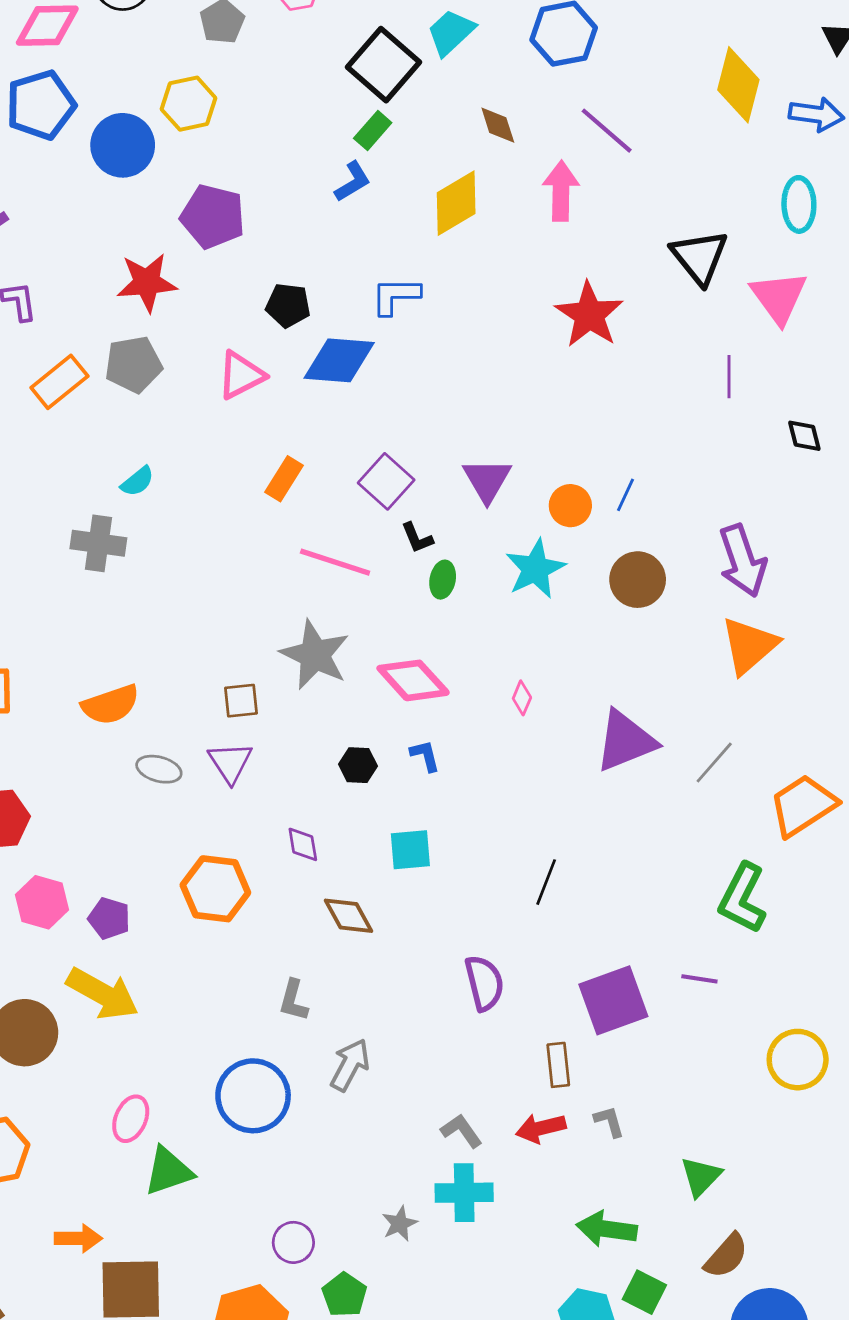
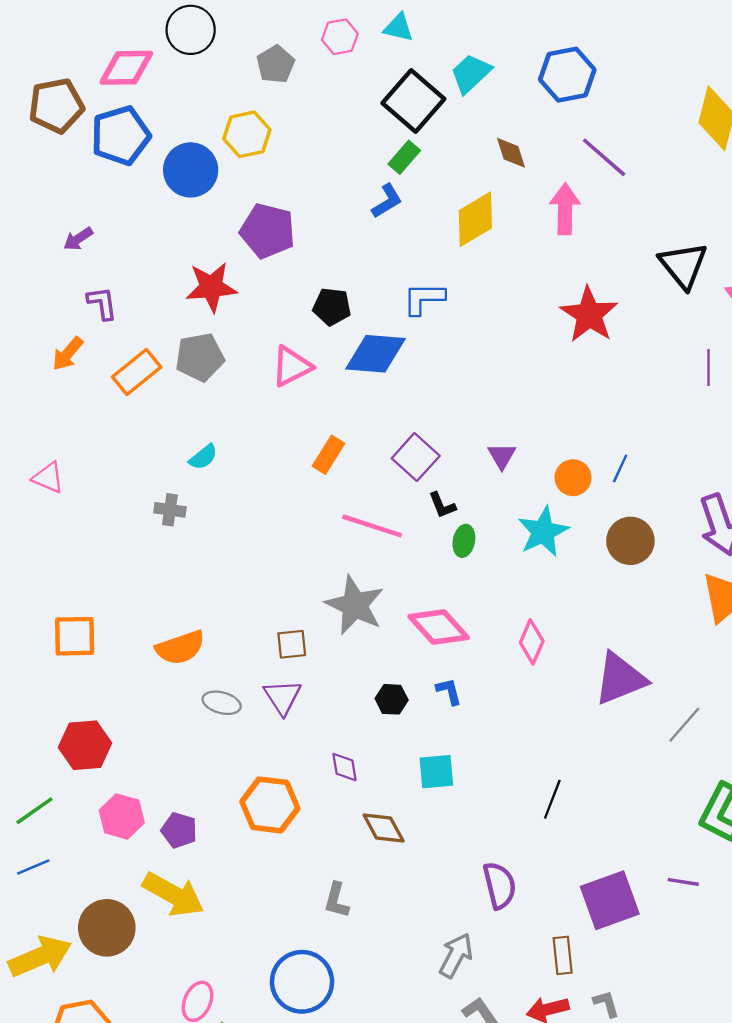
purple triangle: (487, 480) -> (502, 456), size x0.7
gray cross: (98, 543) -> (170, 510), size x0.7
pink diamond: (522, 698) -> (532, 642), size x1.5
gray line: (714, 762) -> (684, 725), moved
gray arrow: (350, 1065) -> (456, 955), moved

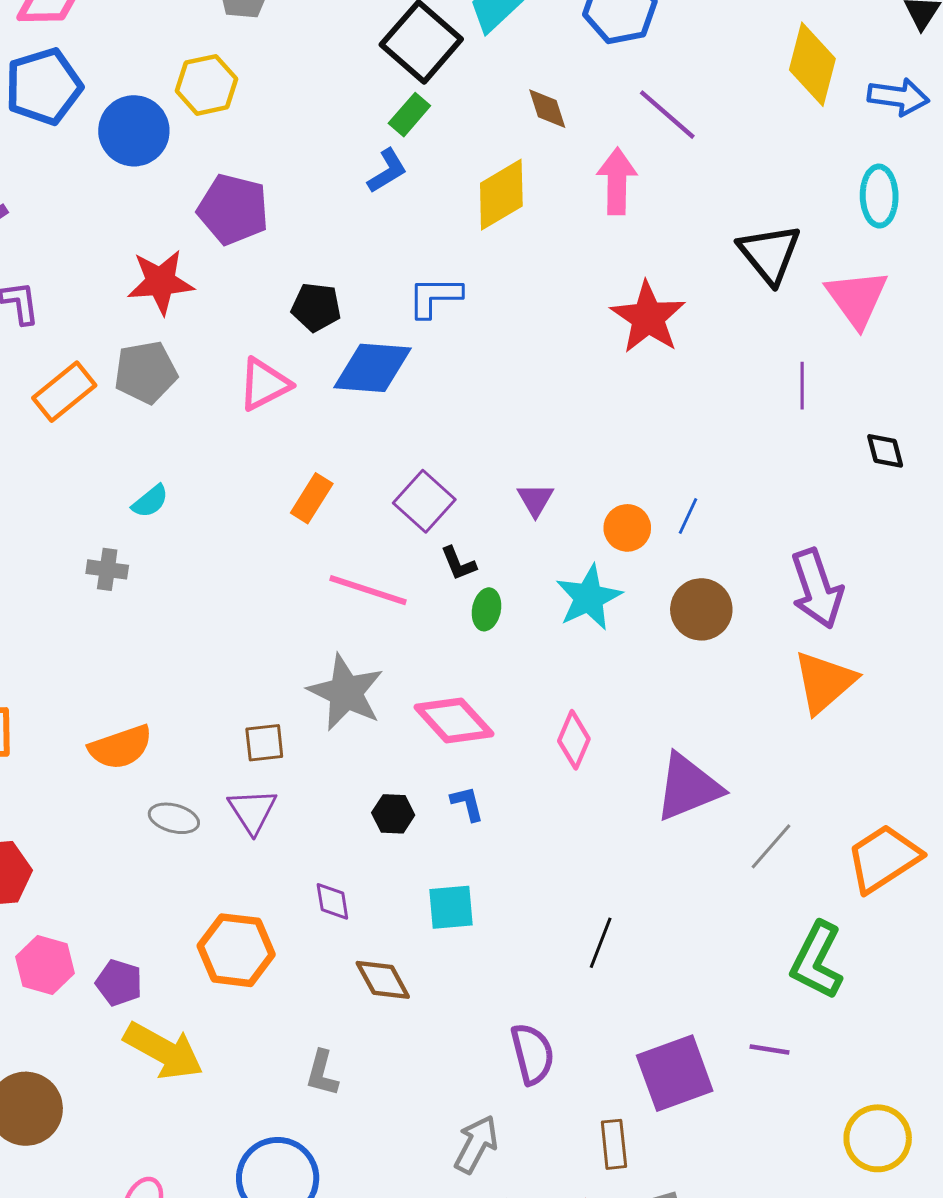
yellow arrow: (173, 895) -> (164, 1051), moved

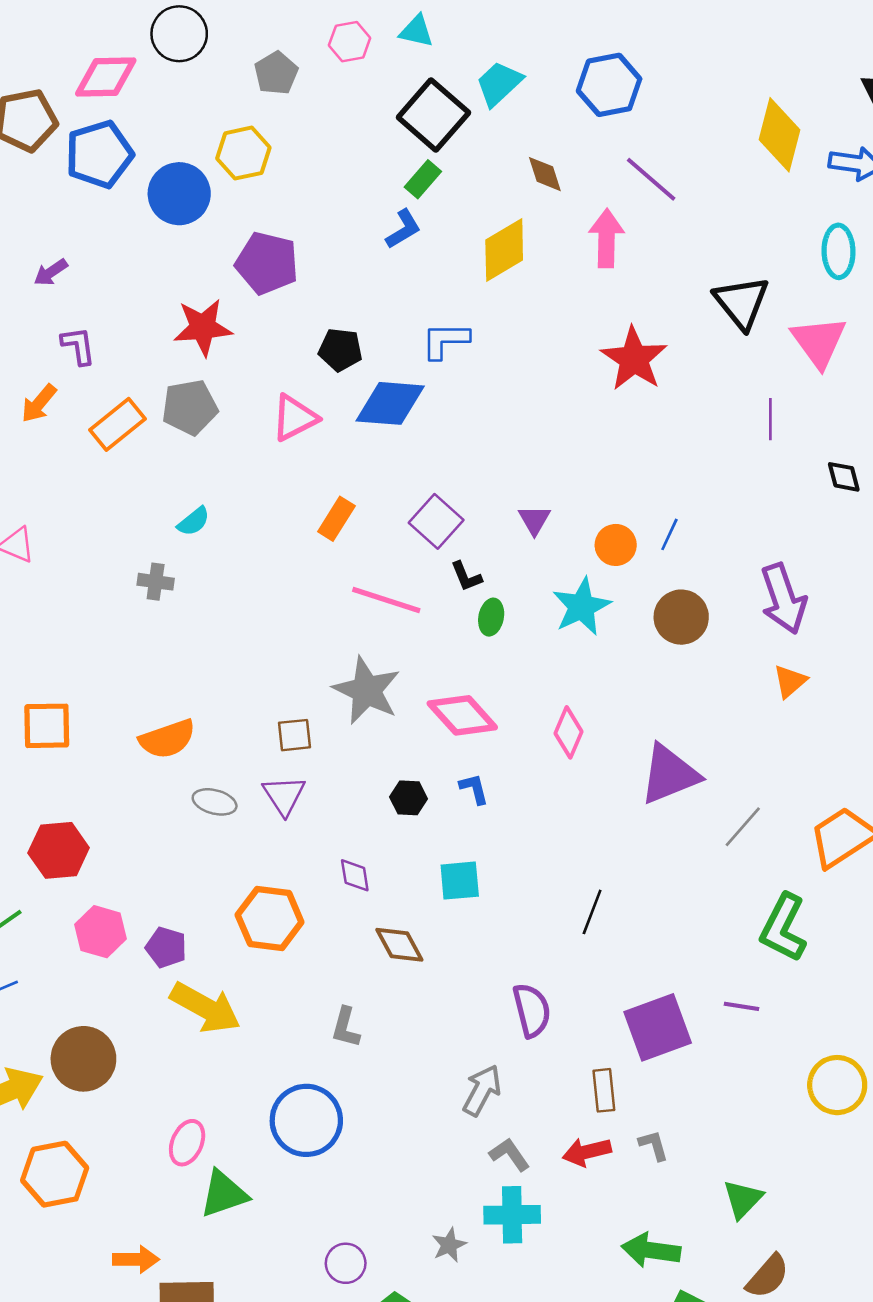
orange triangle: (824, 682) -> (790, 681), size x0.6

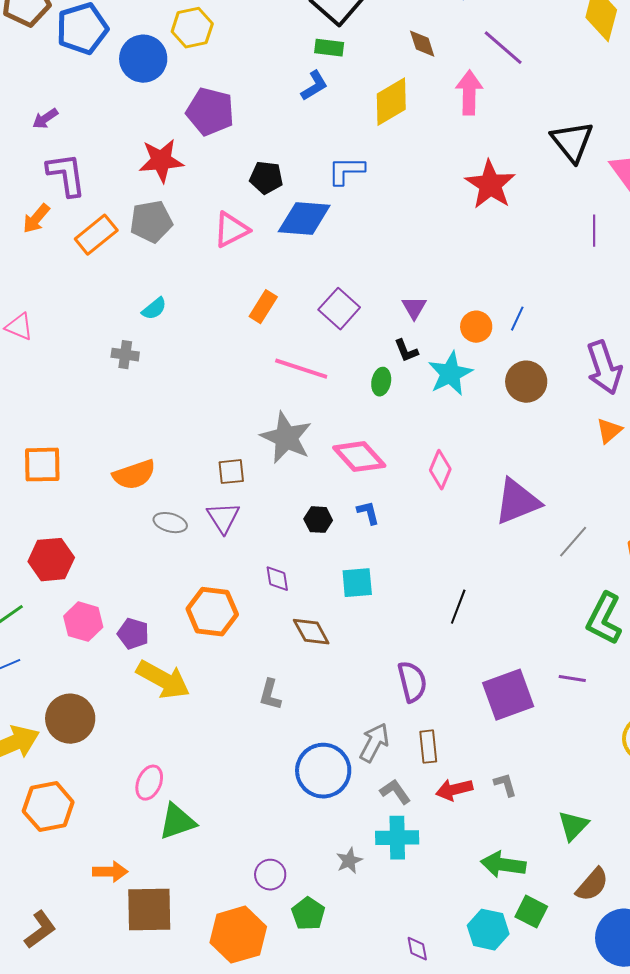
green rectangle: (423, 179) -> (329, 48), turned 56
purple L-shape: (78, 346) -> (66, 175), size x1.5
black L-shape: (466, 576) -> (406, 351), moved
brown rectangle: (604, 1090) -> (428, 747), moved
blue circle: (306, 1120) -> (323, 771), moved

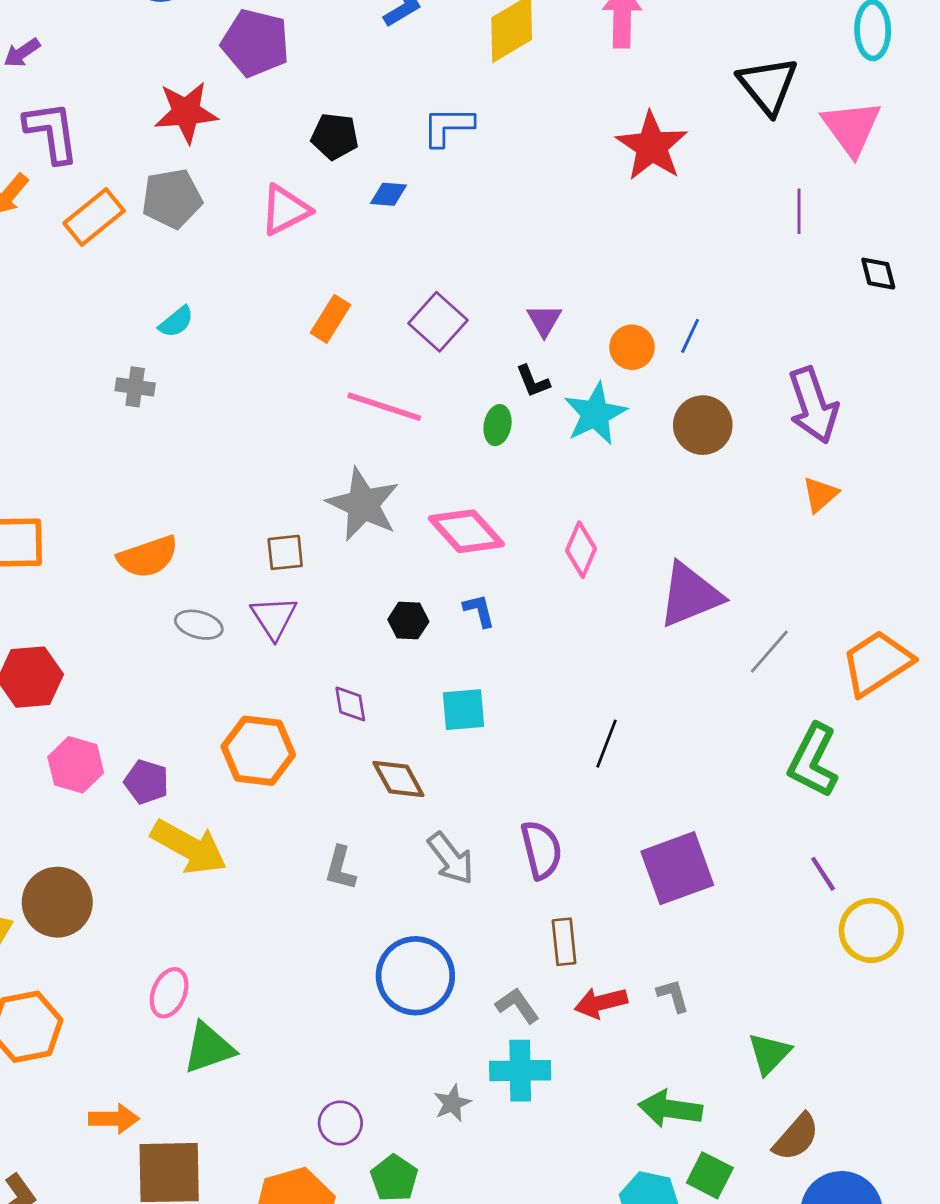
blue diamond: (304, 219) -> (389, 194), size x0.5
purple line: (572, 679) -> (823, 874), moved, turned 48
gray arrow: (374, 743) -> (451, 858), moved, turned 114

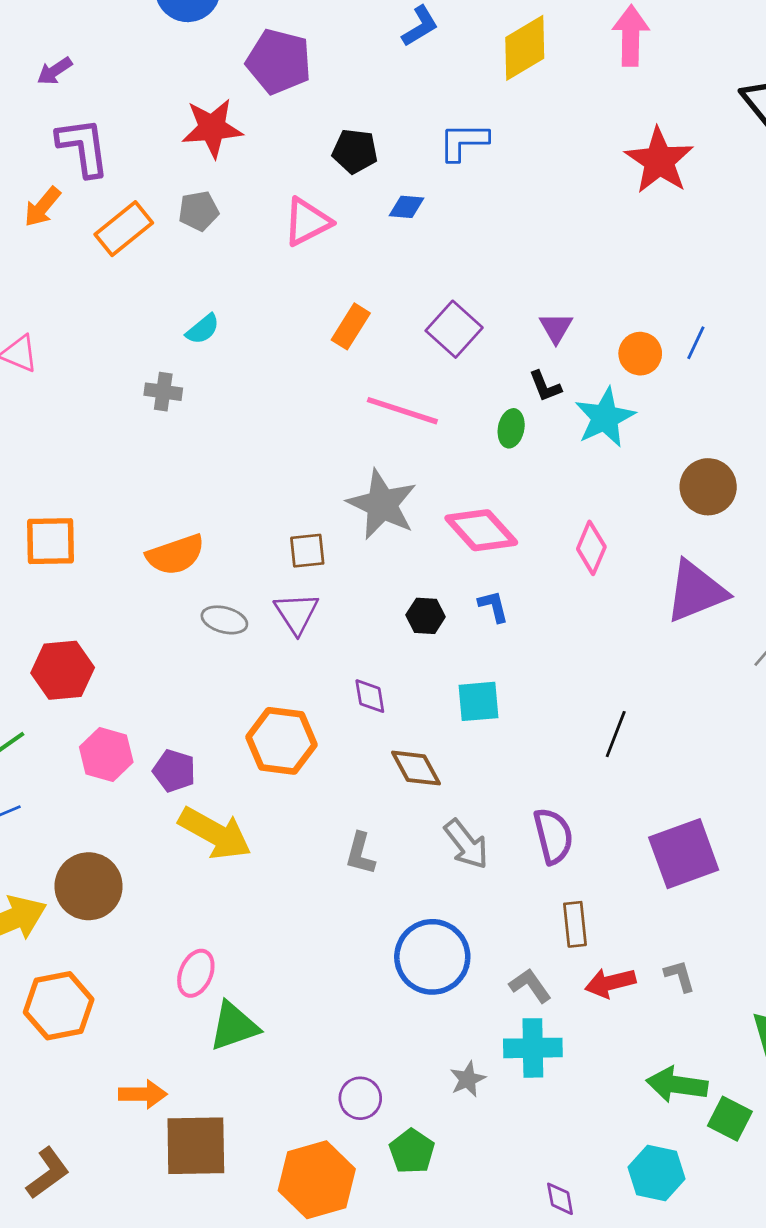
gray pentagon: (172, 199) -> (199, 211), size x0.7
brown circle: (703, 425) -> (708, 487), moved
green square: (710, 1175) -> (730, 1119), moved

